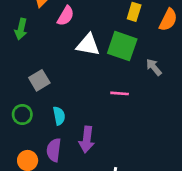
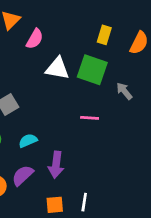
cyan semicircle: (59, 116) -> (28, 141), turned -102
purple semicircle: (54, 150) -> (23, 175), turned 40

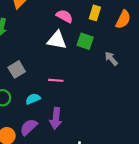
pink semicircle: (35, 39) -> (64, 16), moved, turned -91
green square: (92, 70) -> (85, 41), size x0.7
pink line: (90, 118) -> (56, 80), moved

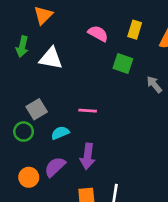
white triangle: (57, 40) -> (51, 58), moved
gray square: (17, 69) -> (37, 109), moved

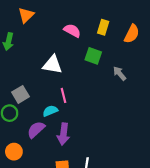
white triangle: (51, 58) -> (52, 65), moved
pink line: (88, 111) -> (63, 95), turned 72
cyan semicircle: (60, 133) -> (50, 111), moved
purple semicircle: (55, 167) -> (36, 130), moved

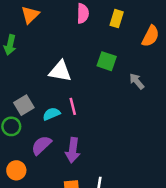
yellow rectangle: (103, 27) -> (117, 19), moved
pink semicircle: (72, 31) -> (83, 14), moved, turned 63
cyan semicircle: (50, 111) -> (51, 114), moved

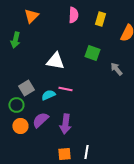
pink line: (73, 106) -> (65, 89), turned -64
orange circle: (16, 170) -> (20, 126), moved

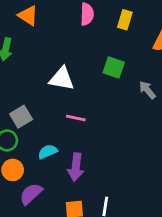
orange triangle: (31, 16) -> (28, 16), turned -42
cyan semicircle: (48, 95) -> (48, 152), moved
purple semicircle: (40, 120) -> (31, 194), moved

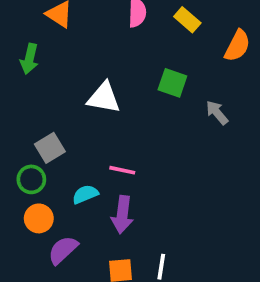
yellow rectangle: (125, 20) -> (187, 20), turned -66
pink line: (76, 118) -> (122, 170), moved

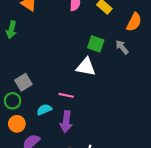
white triangle: (104, 98) -> (86, 67), moved
gray arrow: (217, 113) -> (122, 47), moved

